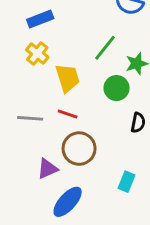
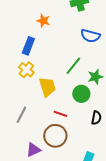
blue rectangle: (40, 19) -> (28, 46), turned -48
red line: (68, 114) -> (60, 114), moved
gray line: (30, 118) -> (21, 115), turned -66

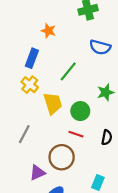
green line: (73, 66) -> (68, 71), moved
green circle: (81, 94) -> (80, 111), moved
red line: (60, 114) -> (76, 134), moved

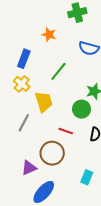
orange star: (48, 31) -> (49, 35), moved
green circle: (80, 111) -> (81, 109), moved
gray line: (24, 134) -> (24, 123), moved

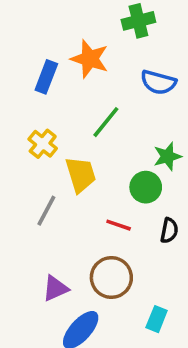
orange star: (49, 35) -> (90, 59), size x1.5
blue rectangle: (24, 59) -> (46, 77), moved
brown circle: (52, 153) -> (111, 277), moved
cyan rectangle: (87, 177) -> (157, 319), moved

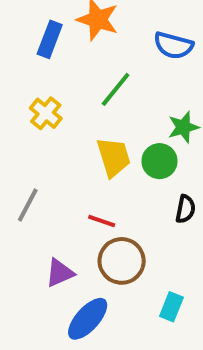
yellow trapezoid: (81, 174) -> (114, 157), moved
gray line: (46, 211) -> (28, 205), moved
red line: (119, 225) -> (102, 221), moved

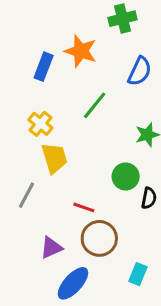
blue semicircle: (173, 45) -> (140, 71), turned -80
yellow trapezoid: (114, 157) -> (54, 158), moved
green circle: (159, 161) -> (126, 177), moved

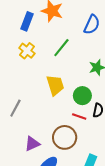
yellow cross: (40, 124) -> (27, 51), moved
yellow trapezoid: (54, 158) -> (55, 85), moved
red line: (84, 207) -> (79, 117), moved

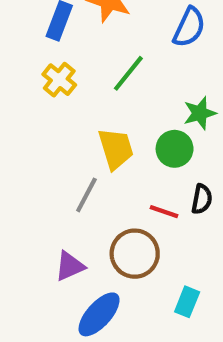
green circle: (82, 96) -> (175, 149), moved
gray line: (15, 108) -> (86, 195), moved

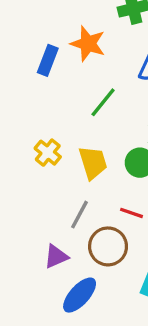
yellow cross: (59, 80) -> (48, 153), moved
gray line: (86, 195) -> (80, 215), moved

